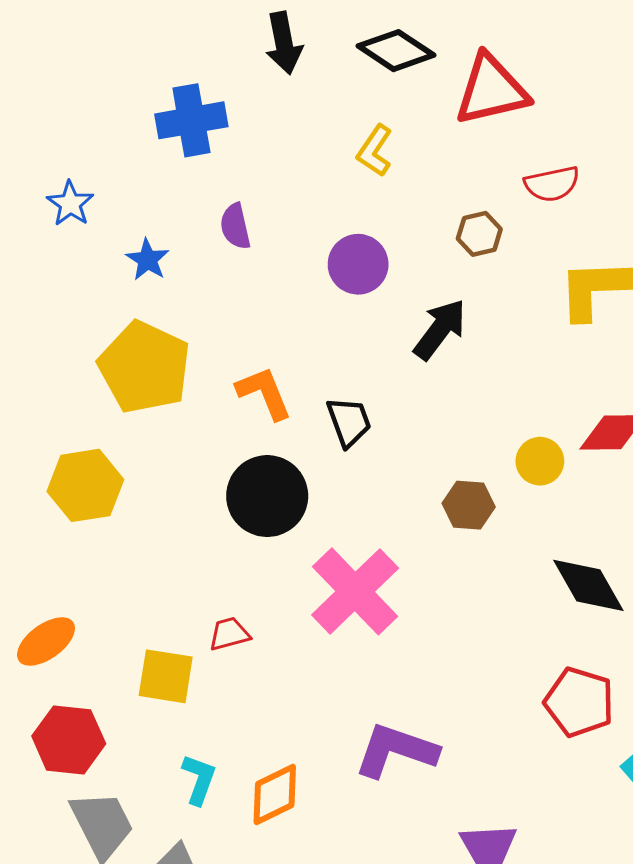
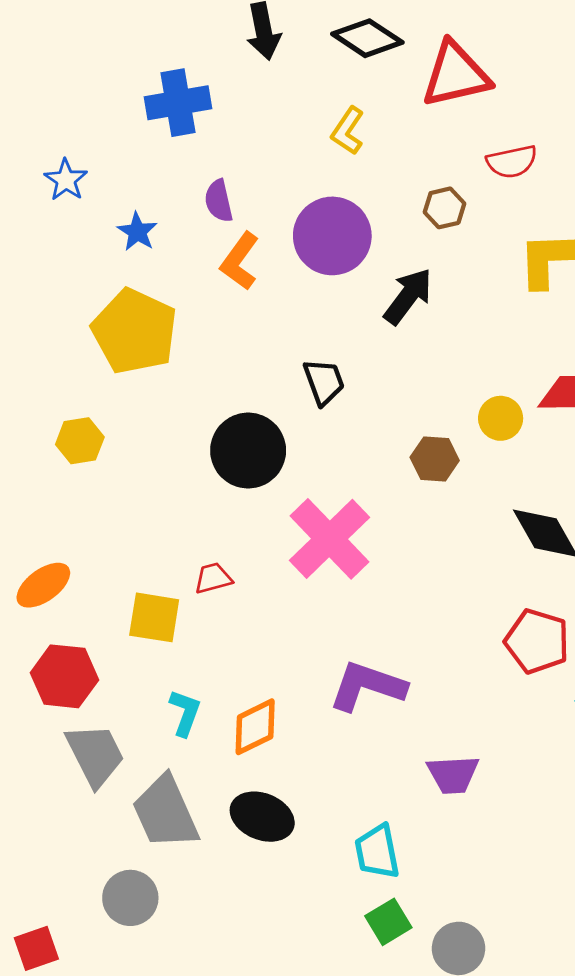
purple circle: (358, 264) -> (332, 236), size x1.4
orange L-shape: (264, 393) -> (240, 261), moved, turned -122
yellow hexagon: (85, 485) -> (80, 441), size x0.7

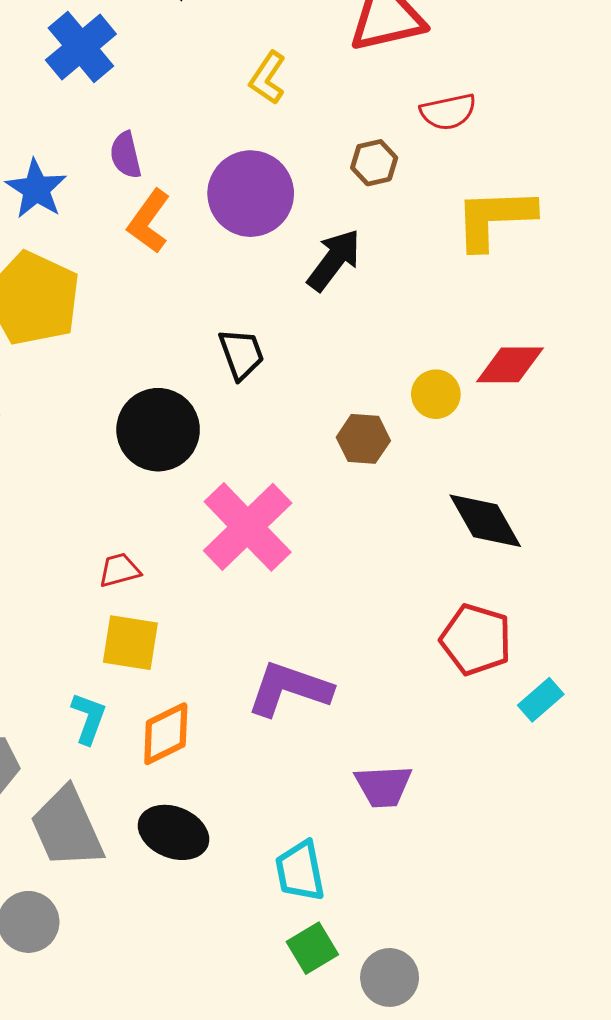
blue cross: (178, 103) -> (81, 47), turned -30
blue star: (137, 232) -> (36, 189), size x1.4
yellow square: (154, 617) -> (130, 643), moved

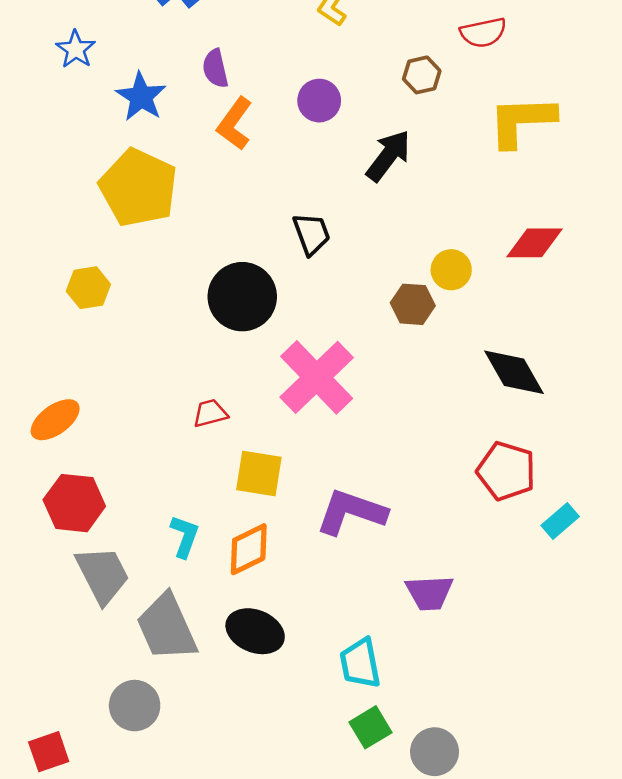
purple circle: (251, 194) -> (319, 101), size x0.6
yellow circle: (436, 394) -> (451, 270), moved
yellow square: (130, 643) -> (259, 474), moved

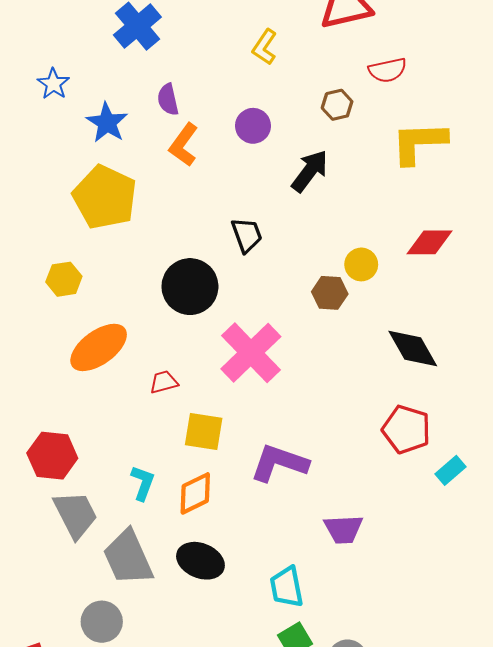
orange ellipse: (55, 420) -> (99, 347), moved, size x1.4

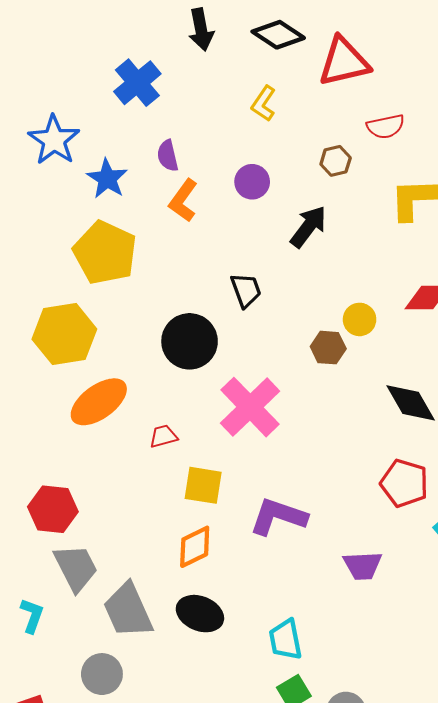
blue star: (53, 84) -> (54, 140), size x1.6
yellow hexagon: (64, 279) -> (64, 334), size x1.8
cyan L-shape: (143, 483) -> (32, 616), moved
purple trapezoid: (343, 529) -> (363, 566), moved

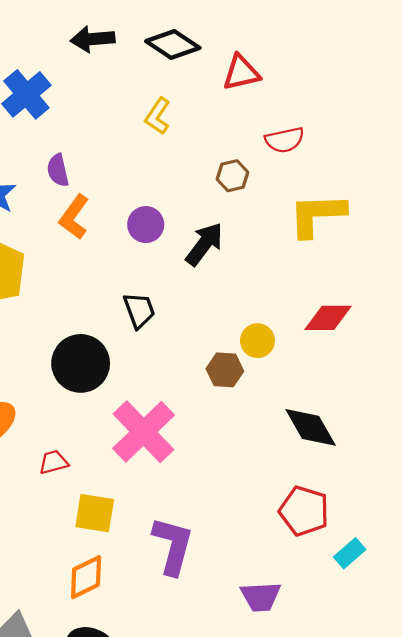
black arrow: (201, 29) -> (93, 39), turned 96
red triangle: (344, 62) -> (241, 73), size x0.7
purple circle: (252, 182) -> (146, 225), moved
purple L-shape: (278, 517) -> (173, 546), turned 86

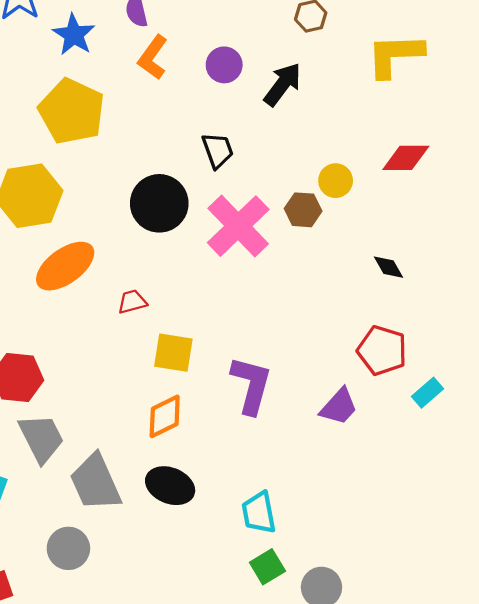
black diamond: (311, 427) -> (389, 267), size x0.6
pink cross: (144, 432) -> (238, 226), moved
purple trapezoid: (261, 597) -> (339, 407), moved, turned -45

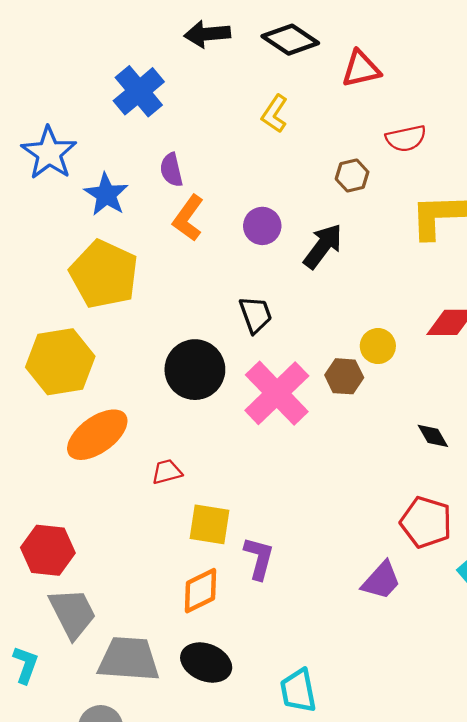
purple L-shape: (251, 385) -> (259, 558), moved, size x0.7
gray trapezoid: (95, 482) -> (129, 659), turned 118

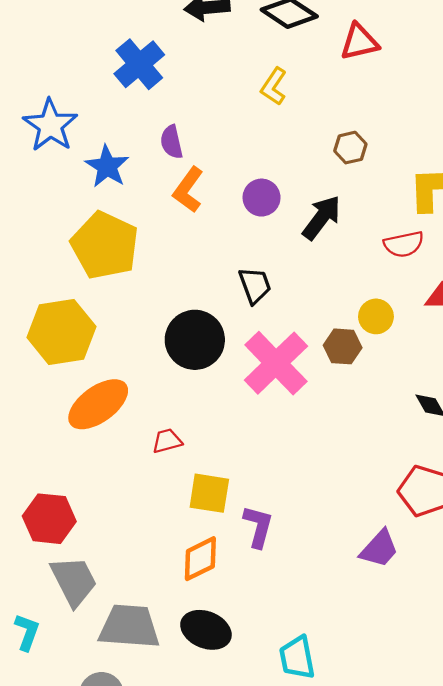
red semicircle: (406, 138) -> (404, 244), moved

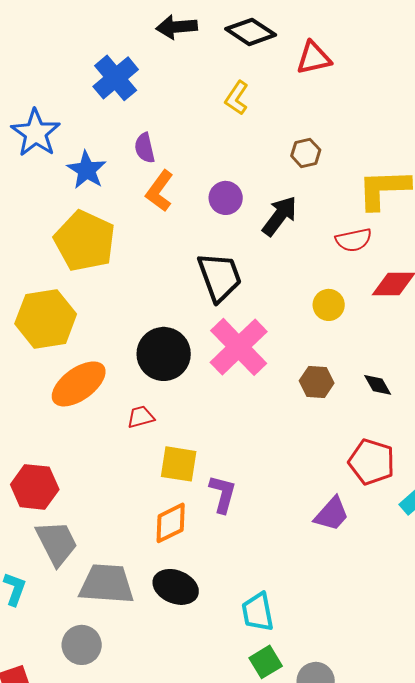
black trapezoid: (255, 285) -> (220, 277), size x1.5
black circle: (195, 340) -> (164, 354), moved
brown hexagon: (343, 346) -> (317, 382), moved

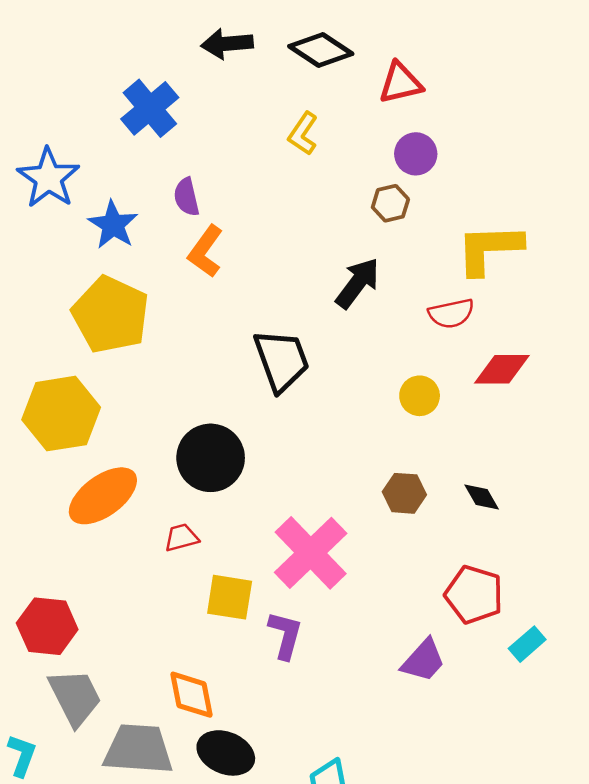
purple circle: (226, 198) -> (416, 154), moved
pink cross: (239, 347) -> (311, 553), moved
orange diamond: (171, 523) -> (192, 695), moved, turned -75

